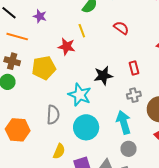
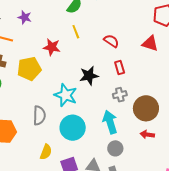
red semicircle: (121, 28) -> (111, 41), moved
yellow line: (82, 31) -> (76, 32), moved

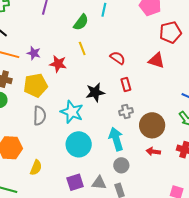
purple star: (25, 17) -> (34, 53), moved
gray semicircle: (39, 115) -> (39, 116), moved
yellow semicircle: (46, 152) -> (36, 168), moved

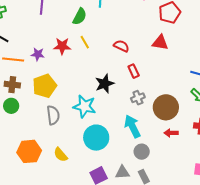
red star: (58, 64) -> (62, 46), moved
yellow semicircle: (36, 168) -> (61, 155), moved, turned 126

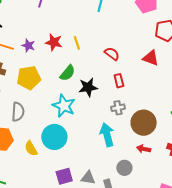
green semicircle: (80, 16) -> (68, 73), moved
gray semicircle: (53, 115) -> (18, 112), moved
cyan circle: (96, 138) -> (54, 137), moved
gray circle: (142, 152) -> (124, 168), moved

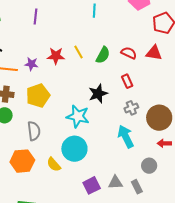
red semicircle: (112, 54) -> (129, 53), moved
green semicircle: (68, 73) -> (103, 55), moved

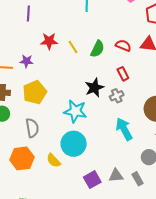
red star: (56, 56) -> (49, 41), moved
gray cross: (131, 108) -> (117, 96), moved

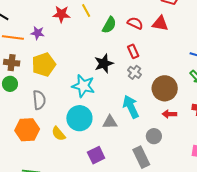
yellow line: (73, 47) -> (86, 10), moved
gray cross: (117, 96) -> (134, 72), moved, turned -32
gray triangle: (116, 176) -> (110, 122), moved
gray rectangle: (138, 179) -> (141, 157), size x1.5

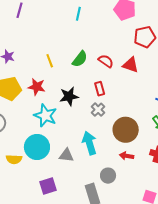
yellow line: (86, 10) -> (50, 61), moved
red star: (61, 14) -> (37, 87), moved
yellow semicircle: (58, 134) -> (14, 159), turned -56

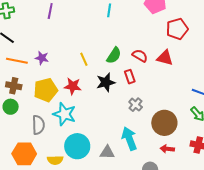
red rectangle: (100, 89) -> (130, 77), moved
black star: (69, 96) -> (106, 82), moved
cyan star: (45, 116) -> (64, 114), moved

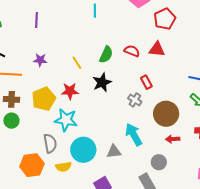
purple star: (42, 58) -> (40, 60), moved
red rectangle: (130, 77) -> (146, 82), moved
gray semicircle: (38, 125) -> (50, 143), moved

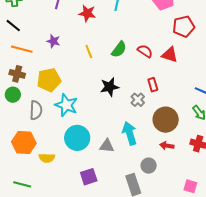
black star: (102, 82) -> (110, 87), moved
red star: (70, 91) -> (87, 13), moved
gray semicircle: (50, 143) -> (36, 110), moved
yellow semicircle: (63, 167) -> (47, 158), moved

